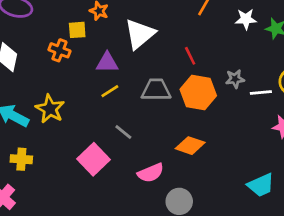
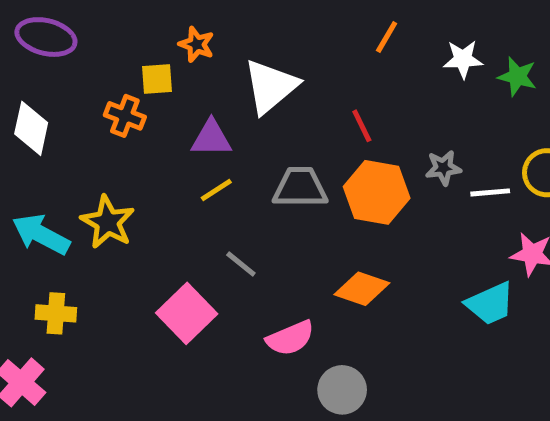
cyan trapezoid: (261, 185) -> (490, 304), moved

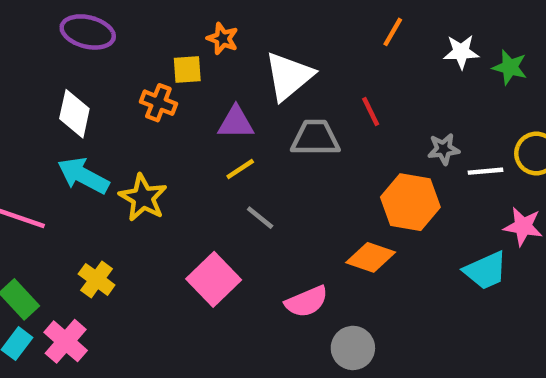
gray trapezoid: (300, 188) -> (315, 138), moved
orange hexagon: (377, 192) -> (410, 202), moved
cyan arrow: (41, 234) -> (83, 176), moved
gray line: (241, 264) -> (260, 218), moved
yellow cross: (56, 313) -> (97, 279), turned 32

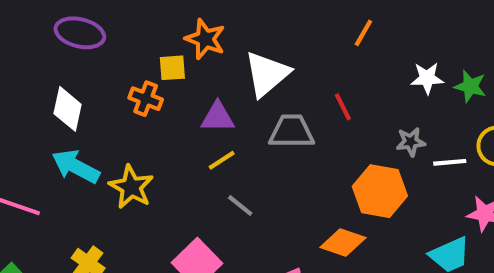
orange star: (223, 39) -> (205, 39), size x1.4
white star: (461, 52) -> (427, 78), moved
green star: (510, 67) -> (470, 86), moved

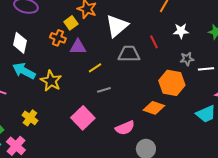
yellow square: (172, 68) -> (71, 23), turned -32
white star: (427, 78) -> (181, 31), moved
purple triangle: (218, 117) -> (78, 47), moved
gray line: (240, 205) -> (104, 90), turned -56

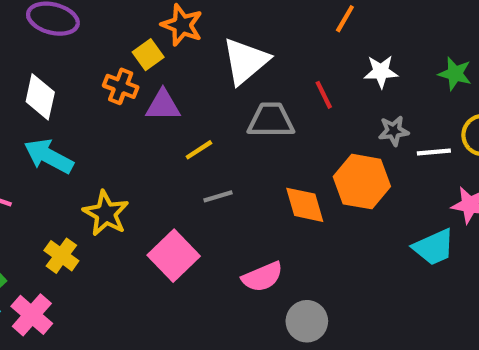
yellow star: (51, 81) -> (106, 213), moved
orange diamond: (154, 108) -> (305, 205), moved, turned 55

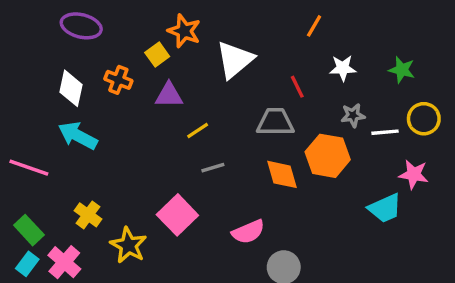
orange cross: (121, 86) -> (118, 80), moved
gray trapezoid: (271, 120) -> (275, 122), moved
yellow star: (106, 213) -> (128, 245), moved

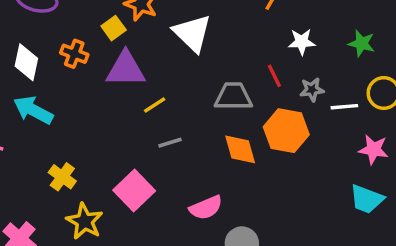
white triangle: (235, 60) -> (192, 33), turned -36
red line: (297, 87) -> (274, 76), moved
purple triangle: (169, 95) -> (126, 69), size x1.4
cyan trapezoid: (385, 208) -> (367, 199), moved, turned 45
yellow cross: (88, 215) -> (62, 177), moved

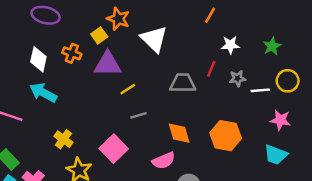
green star: (362, 43) -> (272, 46), turned 30
red line: (274, 76) -> (211, 69), turned 49
orange hexagon: (286, 131) -> (226, 136), moved
orange diamond: (240, 149) -> (179, 133), moved

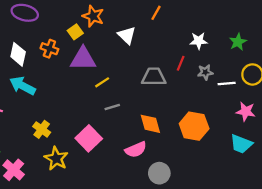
orange line: (210, 15) -> (156, 13), moved
white triangle: (154, 39) -> (127, 35), size x0.7

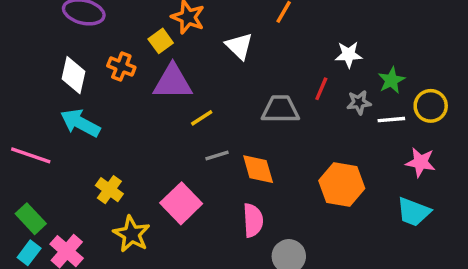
green star: (238, 42) -> (391, 80), moved
orange diamond: (150, 124) -> (258, 169), moved
pink semicircle: (136, 150) -> (253, 220), turned -70

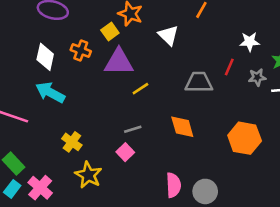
gray line: (217, 155) -> (133, 129), moved
pink square: (181, 203) -> (125, 152), size x0.6
pink semicircle: (253, 220) -> (173, 185), moved

